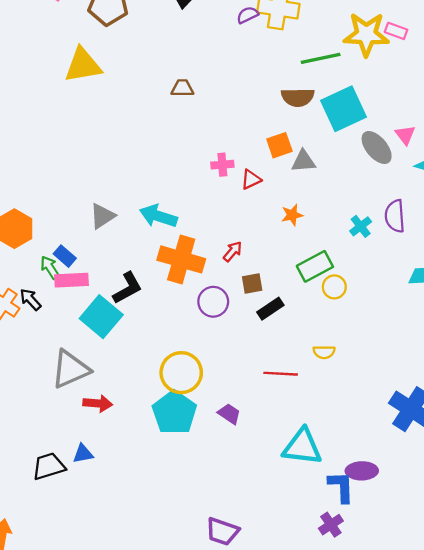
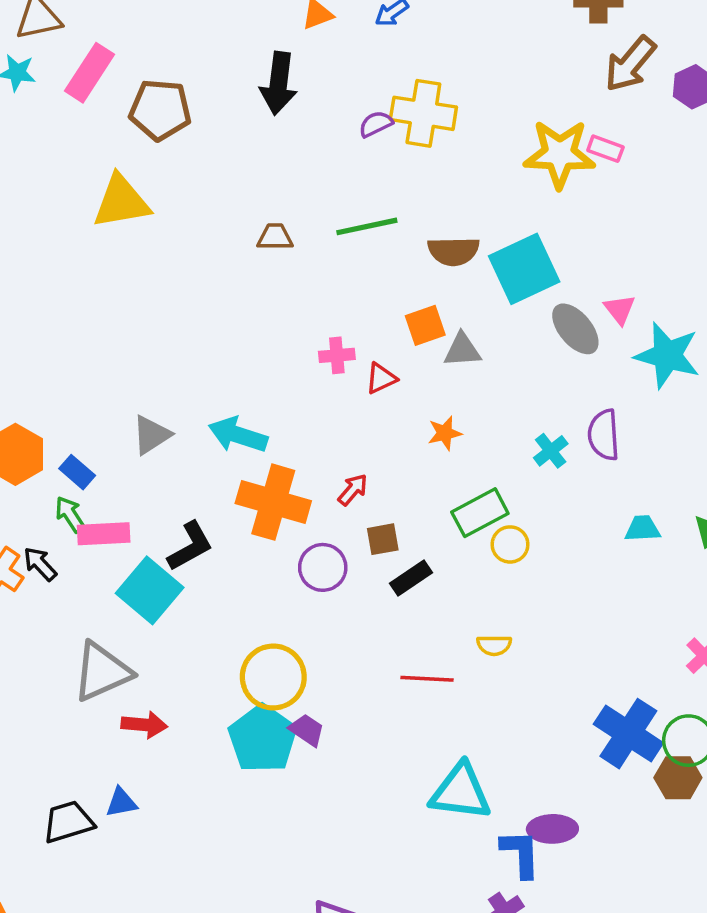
green line: (321, 58) -> (367, 226), moved
blue rectangle: (65, 256) -> (77, 472), moved
purple trapezoid: (229, 414) -> (307, 730), moved

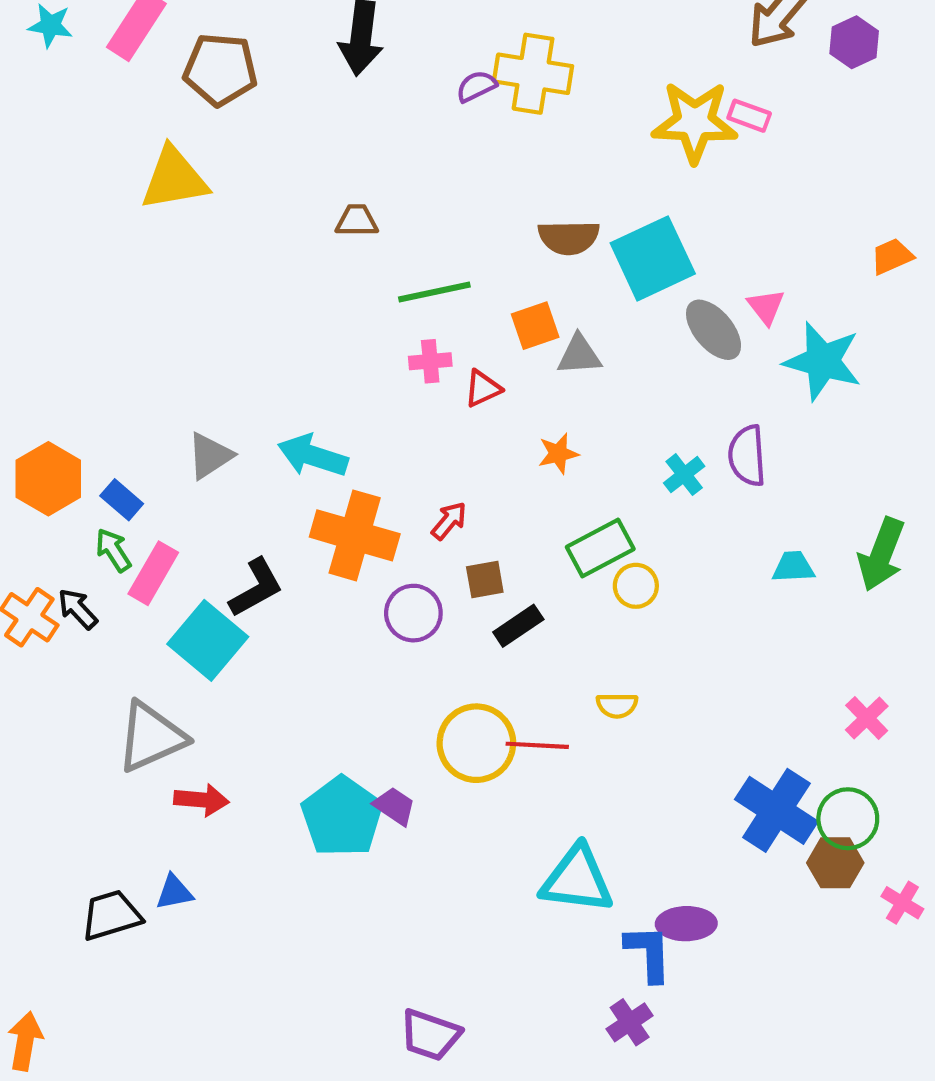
green line: (367, 226) -> (434, 292), moved
pink rectangle: (104, 534) -> (153, 573), turned -57
yellow circle: (273, 677) -> (476, 743), moved

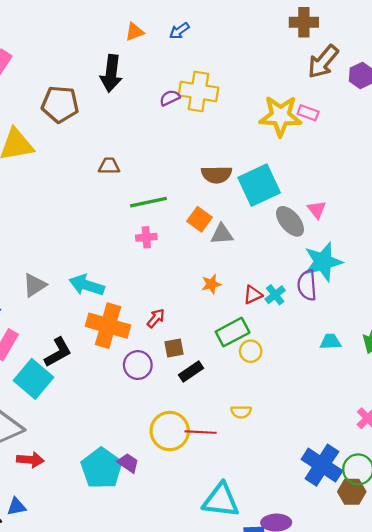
brown pentagon: (220, 70) -> (60, 104), moved
orange square: (535, 326) -> (200, 219), turned -35
cyan star: (823, 361) -> (323, 262), moved, turned -30
red triangle: (483, 389) -> (253, 295), moved

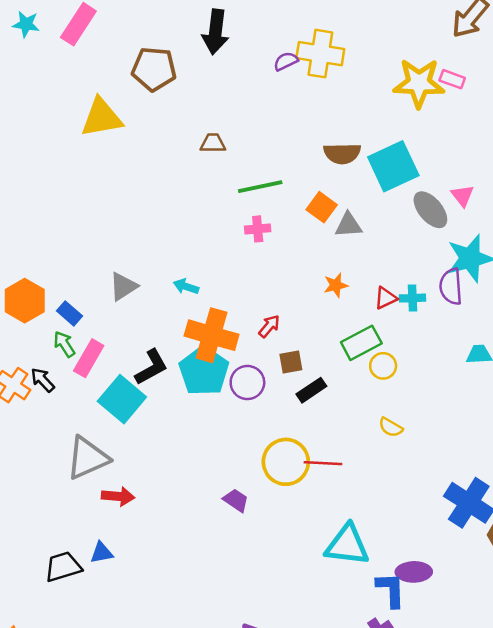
cyan arrow: (87, 285) -> (186, 287), size x0.6
cyan cross: (275, 295) -> (413, 298), turned 36
yellow semicircle: (241, 412) -> (391, 427), moved, turned 30
cyan pentagon: (102, 468) -> (204, 371), moved

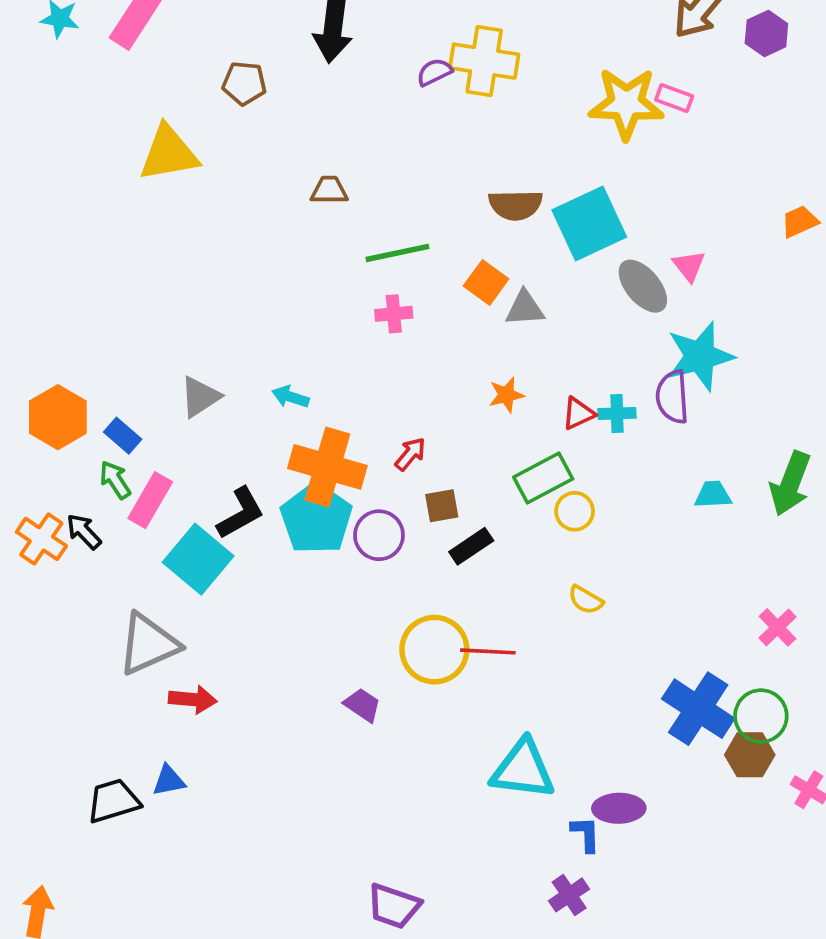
brown pentagon: (154, 69) -> (244, 83), size x0.7
blue L-shape: (391, 590) -> (586, 834), size x0.7

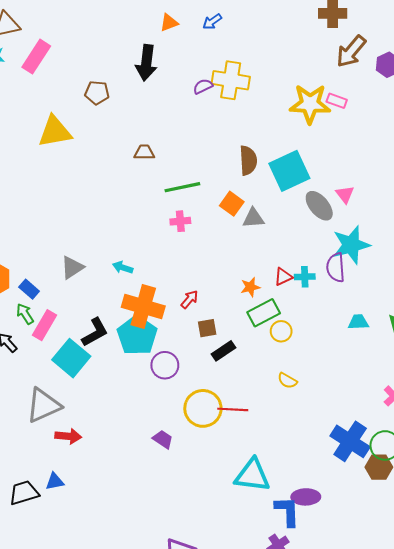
brown semicircle: (516, 205) -> (248, 160), turned -92
orange star: (506, 395) -> (250, 287), moved
purple circle: (379, 535) -> (165, 365), moved
blue L-shape: (586, 834) -> (287, 511), size x1.5

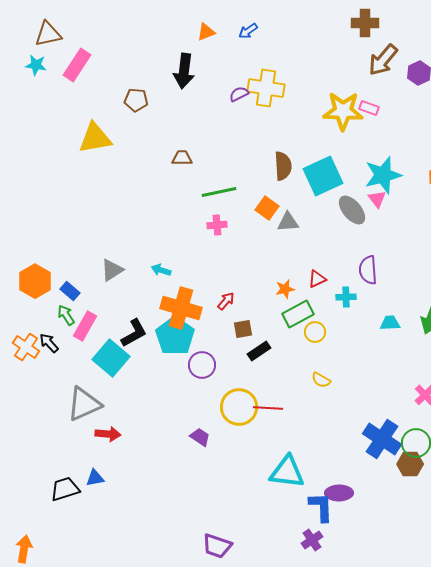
cyan star: (351, 245) -> (383, 175), moved
cyan cross: (305, 277) -> (346, 297), moved

